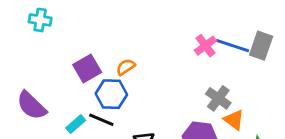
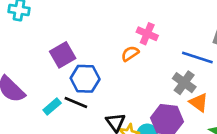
pink cross: (205, 46) -> (147, 34), moved, turned -30
blue line: (233, 46) -> (197, 58), moved
orange semicircle: (126, 67) -> (130, 54), moved

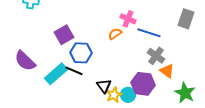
blue line: (197, 58) -> (149, 33), moved
cyan rectangle: (52, 106) -> (56, 74), size x1.6

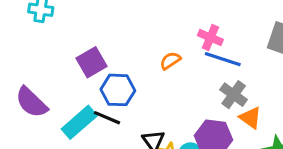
pink cross: (128, 19) -> (210, 38), moved

